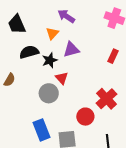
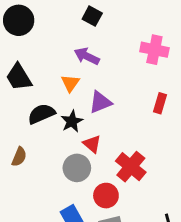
red cross: (106, 99) -> (131, 167), moved
red circle: (85, 117) -> (106, 196), moved

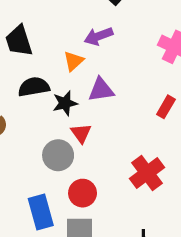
purple arrow: (87, 56) -> (99, 36), turned -60
red cross: (131, 167) -> (147, 173), moved

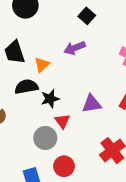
orange triangle: (74, 61) -> (42, 65), moved
purple triangle: (101, 90) -> (92, 104), moved

